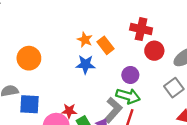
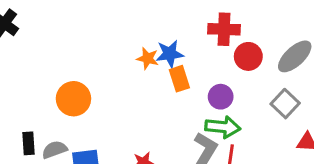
orange rectangle: (106, 45) -> (179, 79), moved, turned 30
blue star: (85, 64) -> (170, 54), moved

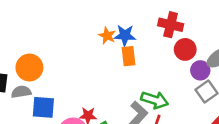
purple circle: (221, 97) -> (200, 70), moved
orange circle: (73, 99) -> (29, 68), moved

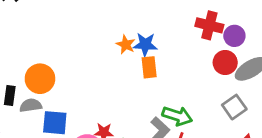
red cross: (171, 25) -> (209, 25), moved
red circle: (185, 49) -> (225, 63), moved
purple circle: (200, 70) -> (234, 36), moved

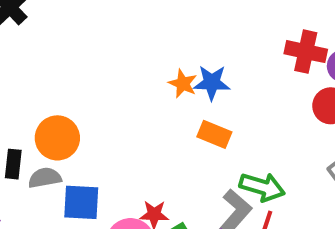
orange rectangle: (149, 67) -> (214, 134), moved, turned -60

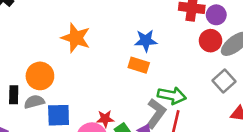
blue star: (212, 83) -> (146, 41), moved
orange star: (183, 84) -> (76, 38), moved, size x1.6

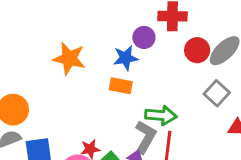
purple circle: (216, 15) -> (144, 37), moved
orange star: (76, 38) -> (69, 58), moved

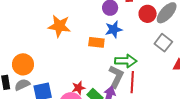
blue star: (126, 58) -> (114, 29), moved

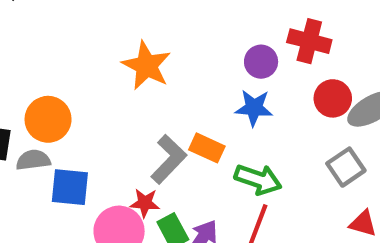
orange rectangle: (96, 42) -> (207, 148), moved
gray L-shape: (116, 77) -> (169, 159), moved

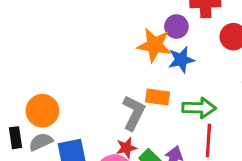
orange star: (146, 66) -> (154, 45), moved

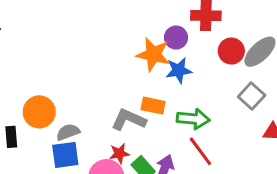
gray L-shape: (134, 113) -> (129, 120), turned -96
red line: (208, 140) -> (200, 151), turned -44
gray semicircle: (41, 142) -> (68, 132), moved

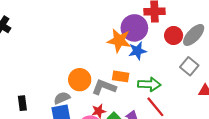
purple circle: (176, 38) -> (134, 28), size x1.6
orange circle: (39, 112) -> (80, 80), moved

